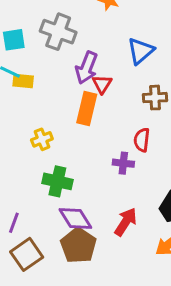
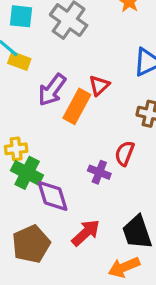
purple arrow: (87, 68) -> (52, 90), moved
yellow cross: (42, 139) -> (16, 149), moved
purple diamond: (75, 219) -> (53, 196), moved

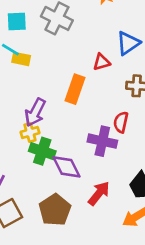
red triangle: (99, 86) -> (102, 62), moved, turned 36
purple arrow: (52, 90) -> (35, 112), moved
purple cross: (99, 172) -> (102, 141), size x1.5

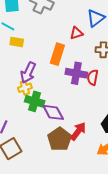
yellow rectangle: (21, 59) -> (17, 42), moved
purple cross: (102, 141) -> (76, 73), moved
brown pentagon: (55, 210) -> (60, 139), moved

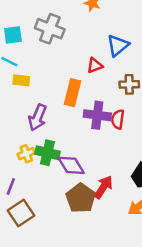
yellow cross: (25, 88) -> (26, 154), moved

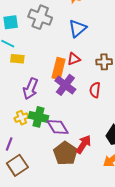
blue triangle: (118, 46) -> (78, 28), moved
red triangle: (95, 65) -> (74, 59), moved
purple cross: (97, 115) -> (65, 85), moved, turned 30

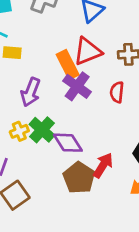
red triangle: (74, 59) -> (88, 51), size x1.6
orange rectangle: (59, 69) -> (68, 65), turned -40
green cross: (38, 117) -> (42, 130), turned 30

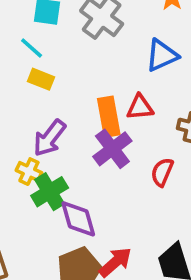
red triangle: (88, 51) -> (140, 107), size x0.7
yellow cross: (19, 131) -> (29, 172), moved, turned 30

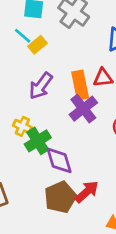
yellow rectangle: (41, 79) -> (38, 45), moved, turned -60
purple arrow: (49, 138) -> (41, 86), moved

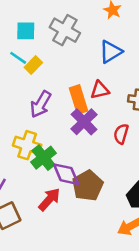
yellow cross: (22, 126) -> (27, 145), size x1.5
red arrow: (87, 192) -> (49, 199), moved
brown pentagon: (60, 197) -> (88, 186), moved

